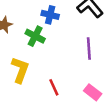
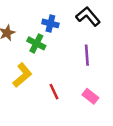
yellow L-shape: (20, 70) -> (22, 75), turned 30

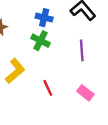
green cross: (36, 43) -> (41, 41), moved

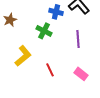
blue cross: (44, 18) -> (56, 12), moved

